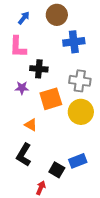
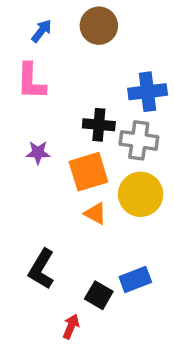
blue cross: (74, 42) -> (148, 92), moved
black cross: (39, 69) -> (99, 125), moved
orange triangle: (31, 125) -> (95, 213), moved

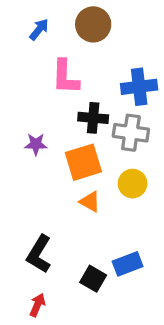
pink L-shape: (31, 81) -> (65, 77), moved
yellow circle: (141, 194) -> (133, 184), size x0.7
red arrow: (71, 326) -> (37, 305), moved

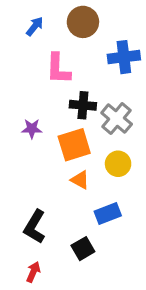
blue cross: (139, 87) -> (124, 57), moved
gray cross: (131, 133) -> (117, 118), turned 32
blue rectangle: (128, 264) -> (108, 213), moved
black square: (93, 279) -> (83, 249), turned 30

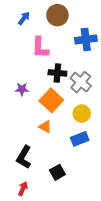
orange square: (74, 145) -> (51, 100), turned -30
orange triangle: (80, 180) -> (45, 127), moved
blue rectangle: (108, 213) -> (80, 139), moved

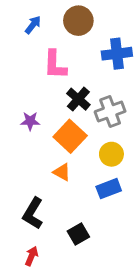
black cross: (57, 73) -> (78, 99), turned 36
gray cross: (81, 82) -> (110, 111), turned 30

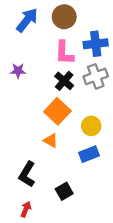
blue arrow: (33, 25) -> (27, 20), size x1.6
pink L-shape: (55, 65) -> (64, 53), moved
gray cross: (110, 111) -> (96, 76), moved
purple star: (30, 121) -> (18, 71), moved

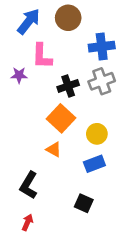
pink L-shape: (64, 53) -> (42, 56), moved
black cross: (64, 81) -> (68, 86), turned 30
black square: (64, 191) -> (84, 203), moved, turned -36

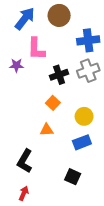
orange square: (61, 118) -> (53, 103), size x0.6
orange triangle: (54, 149) -> (47, 130), turned -32

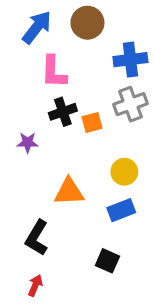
purple star: (16, 65) -> (28, 143), moved
black cross: (59, 75) -> (63, 112), moved
orange square: (53, 103) -> (92, 123), moved, turned 32
orange triangle: (47, 130) -> (69, 192), size x1.5

